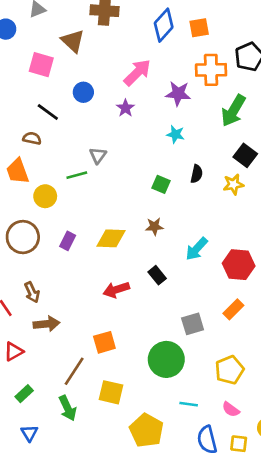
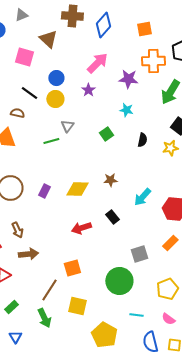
blue diamond: (164, 25) -> (103, 25), moved
green square: (161, 184) -> (106, 134), moved, turned 32
yellow circle: (45, 196) -> (55, 99), moved

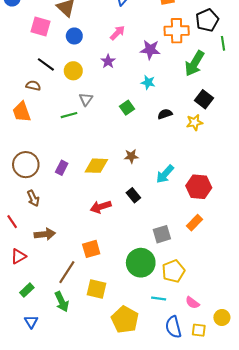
pink arrow: (97, 63) -> (118, 33), size x0.7
blue circle: (56, 78) -> (74, 36), moved
black semicircle: (142, 140) -> (165, 114), turned -120
brown arrow: (17, 230) -> (33, 198), moved
yellow pentagon: (167, 289) -> (173, 271), moved

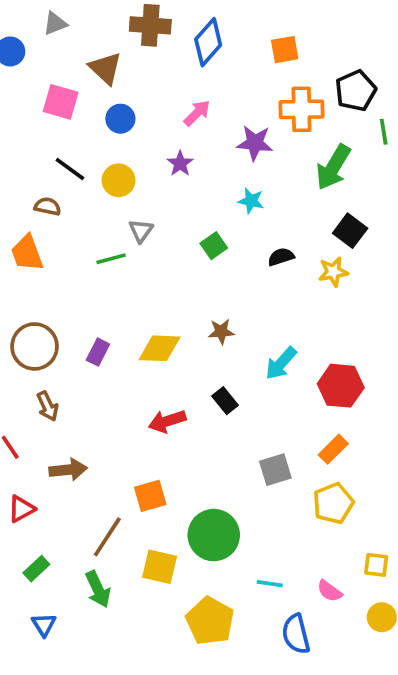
green circle: (141, 263) -> (214, 535), moved
yellow pentagon: (173, 271) -> (333, 503), moved
yellow square: (199, 330) -> (376, 565), moved

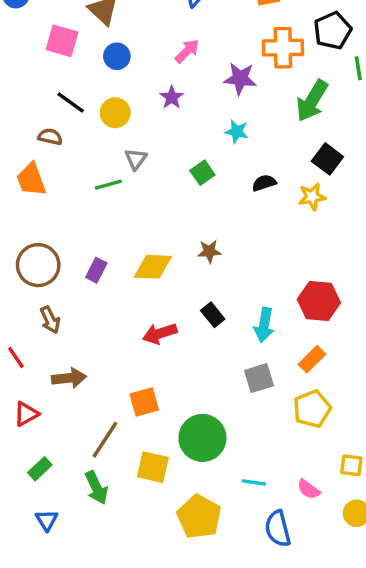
cyan arrow: (281, 363) -> (264, 325), moved, turned -32

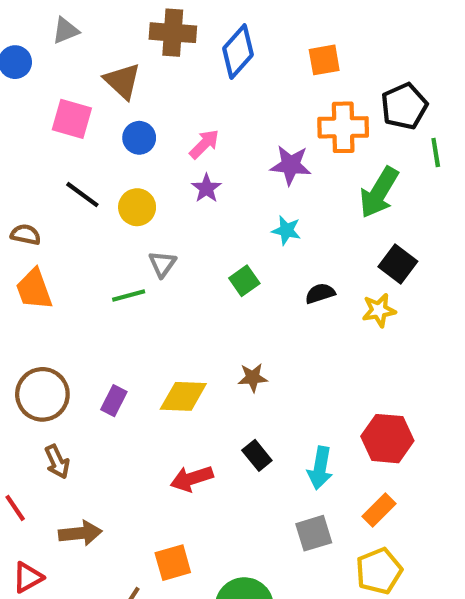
pink arrow: (187, 51) -> (204, 144), moved
brown semicircle: (50, 137) -> (26, 235), moved

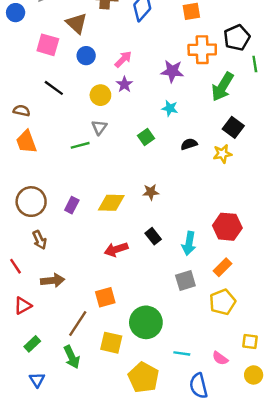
yellow circle: (137, 207) -> (100, 95), moved

